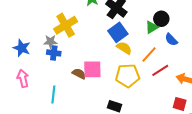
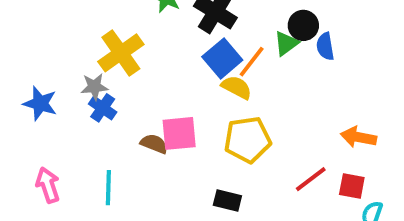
blue semicircle: (171, 40) -> (325, 46), moved, turned 40
blue cross: (54, 53) -> (103, 108), turned 32
orange line: (149, 55) -> (252, 62), moved
red line: (160, 70) -> (311, 179), moved
pink arrow: (23, 78) -> (48, 185), moved

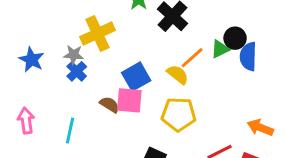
blue semicircle: (325, 46) -> (248, 56), size x1.4
blue square: (222, 58) -> (136, 77), moved

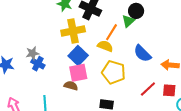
yellow cross: (98, 34) -> (73, 31), moved, turned 30
blue semicircle: (248, 56) -> (142, 53), moved, turned -30
brown semicircle: (110, 105) -> (71, 86), moved
yellow pentagon: (179, 114) -> (114, 72), turned 30

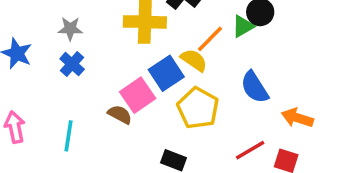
gray star: (33, 53) -> (70, 29), moved
blue square: (78, 56) -> (166, 73), moved
pink square: (78, 73) -> (138, 95), turned -36

